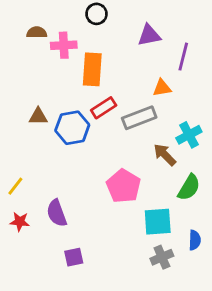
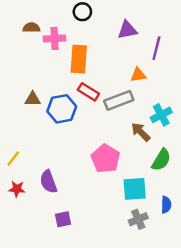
red rectangle: (104, 108) -> (88, 92), turned 65

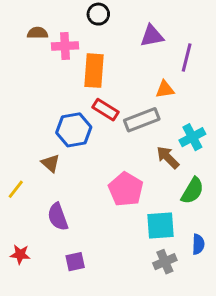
brown triangle: (33, 99) -> (51, 163), moved, turned 42
red star: (17, 189) -> (20, 254), moved

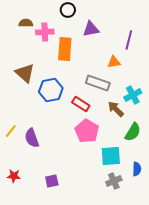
purple triangle: (152, 36) -> (91, 29), moved
red rectangle: (106, 110) -> (81, 104), moved
gray rectangle: (142, 120) -> (98, 83), turned 40
brown triangle: (51, 163) -> (25, 73), moved, size x1.5
purple semicircle: (58, 217) -> (32, 138), moved

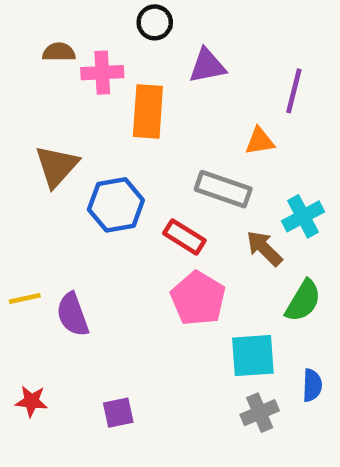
brown triangle: (25, 73) -> (57, 166), turned 30
yellow line: (11, 131) -> (25, 299), turned 40

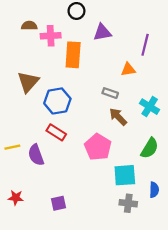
gray rectangle: (223, 189) -> (110, 93), size x0.6
cyan cross: (303, 216) -> (150, 107), turned -30
red rectangle: (184, 237) -> (56, 132), moved
brown arrow: (264, 248) -> (118, 117), moved
gray cross: (260, 413) -> (128, 203), turned 30

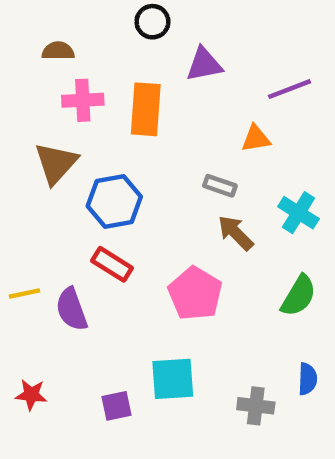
pink cross: (51, 36) -> (83, 100), moved
purple line: (145, 45) -> (290, 89), turned 55
cyan square: (125, 175) -> (173, 379), moved

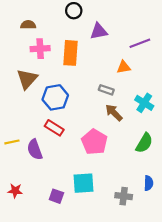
purple square: (117, 406) -> (56, 196), turned 32

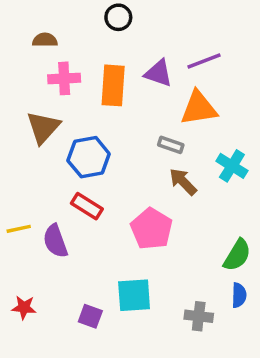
purple triangle: (99, 31) -> (159, 73), moved, turned 30
purple line: (140, 43) -> (204, 61), moved
orange triangle: (124, 67) -> (199, 108), size x1.6
green semicircle: (144, 143) -> (237, 255), moved

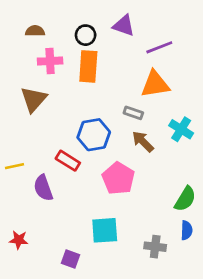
black circle: (118, 17) -> (86, 35), moved
purple triangle: (159, 73) -> (124, 26), moved
blue hexagon: (89, 157) -> (94, 135), moved
yellow line: (19, 229) -> (15, 166), moved
purple square: (90, 316) -> (71, 259), moved

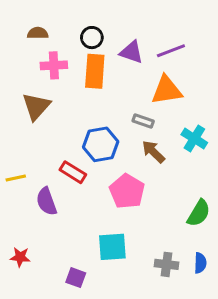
purple triangle: (124, 26) -> (131, 52), moved
blue semicircle: (187, 230) -> (200, 263), moved

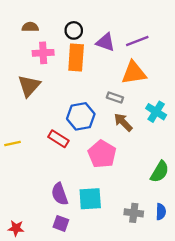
purple semicircle: (47, 201) -> (60, 194), moved
red star: (20, 257) -> (16, 228), moved

